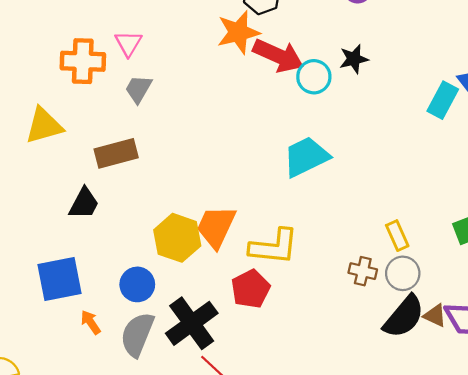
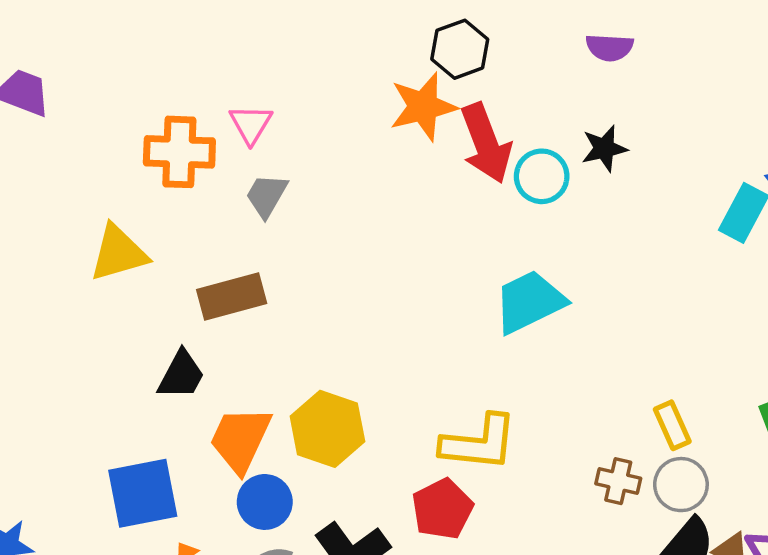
red arrow: (278, 56) -> (486, 143), turned 45
orange trapezoid: (216, 227) -> (240, 439), moved

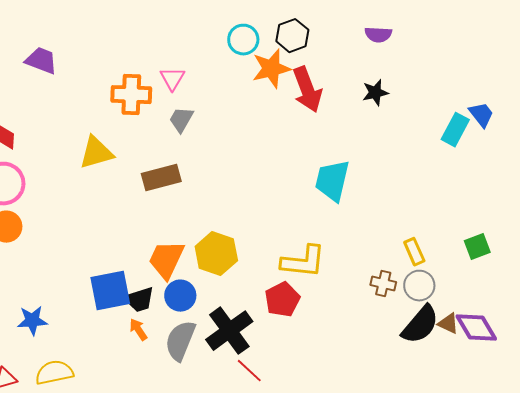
cyan circle: (542, 176) -> (243, 40), moved
cyan trapezoid: (529, 302) -> (332, 181), turned -51
black trapezoid: (181, 375) -> (139, 300), moved, turned 44

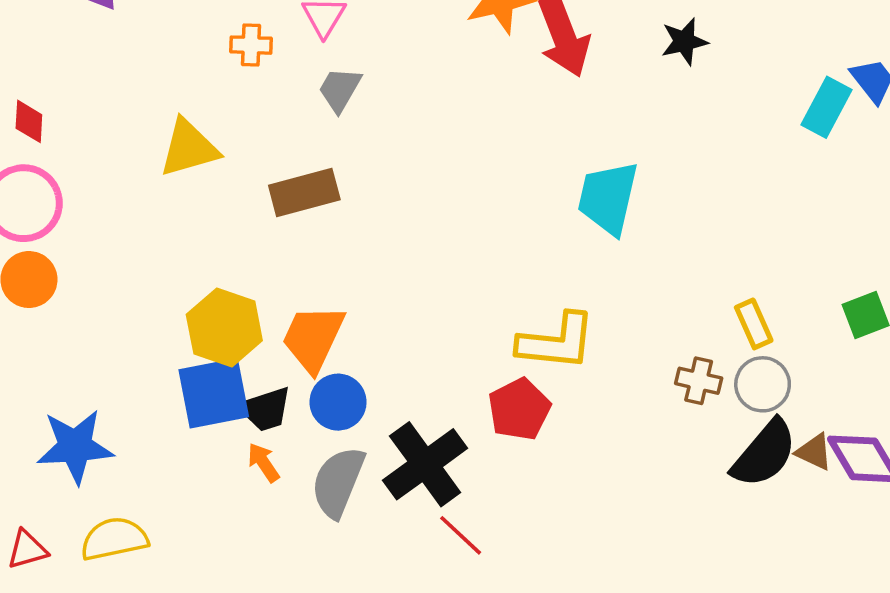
orange cross: (131, 95) -> (251, 45), size x0.6
yellow hexagon: (216, 254) -> (224, 327), moved
blue star: (32, 321) -> (75, 447), size x1.4

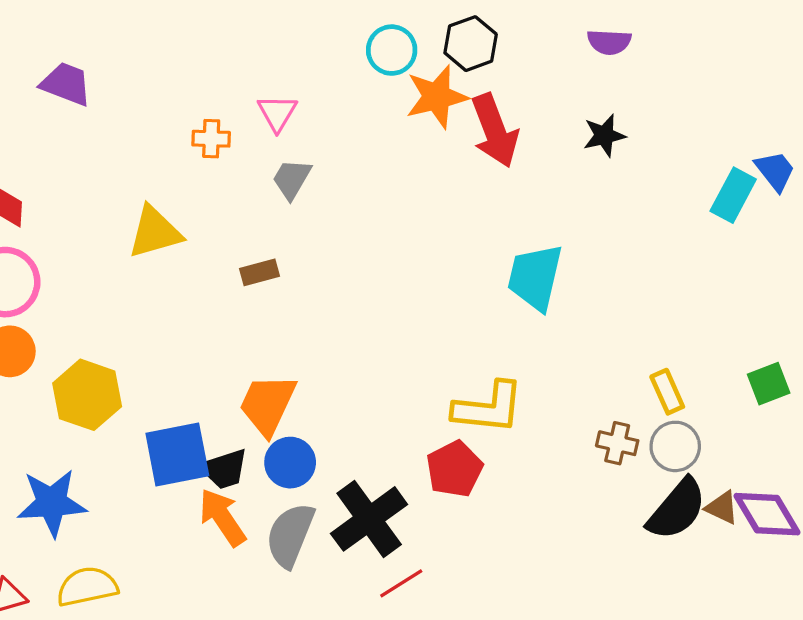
brown rectangle: (304, 192) -> (259, 272), size x0.6
yellow hexagon: (224, 327) -> (87, 395), moved
orange arrow: (263, 462) -> (222, 517), size x1.6
red line: (461, 535) -> (401, 583), turned -75

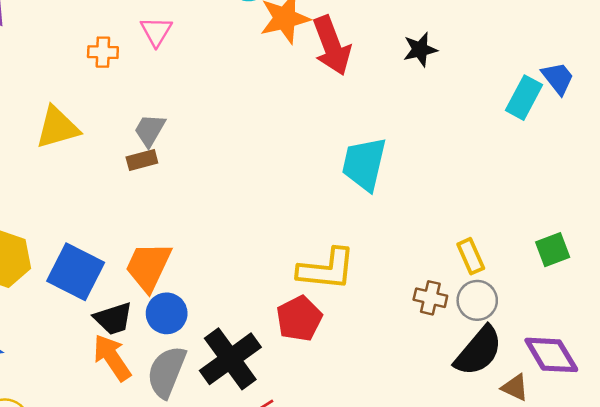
gray trapezoid: (292, 179) -> (150, 130), moved
blue square: (177, 454) -> (76, 272), moved, turned 38
brown triangle: (722, 508) -> (515, 387), moved

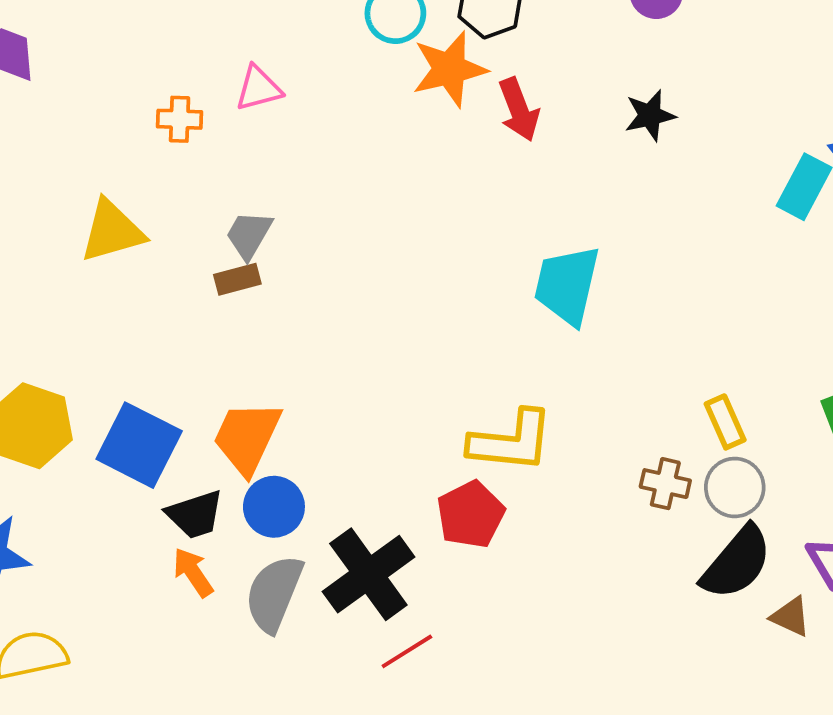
pink triangle: (156, 31) -> (259, 88), turned 44
red arrow: (332, 46) -> (519, 110), size x0.7
orange arrow: (112, 358) -> (193, 572), size x0.7

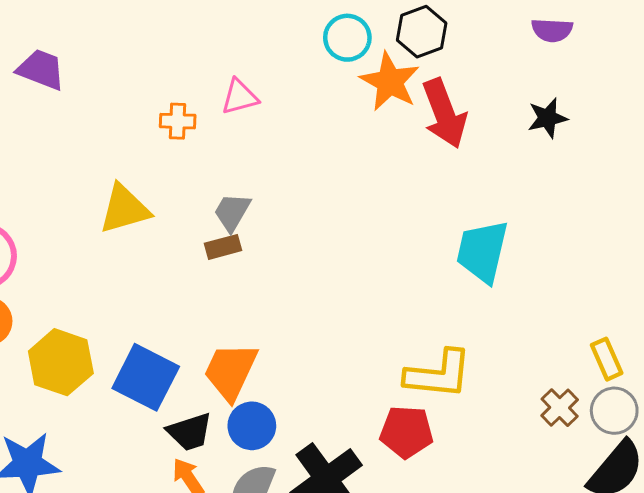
orange star: (449, 69) -> (390, 82), turned -30
red arrow: (519, 110) -> (444, 113), size x1.4
brown cross: (665, 484) -> (560, 408), turned 33
red pentagon: (471, 514) -> (406, 432), turned 30

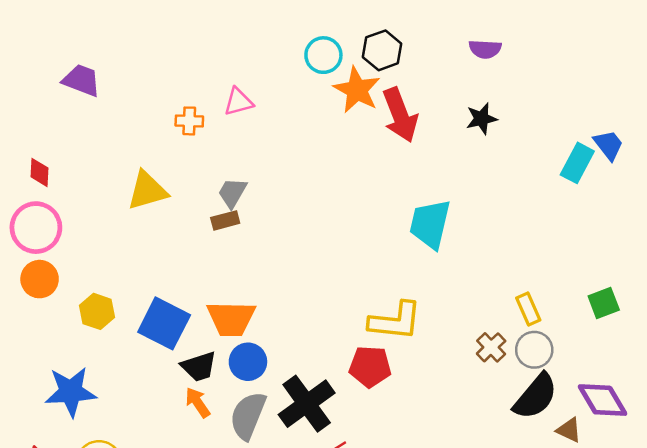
yellow hexagon: (61, 362) -> (97, 311), size x0.7
orange trapezoid: (231, 371) -> (231, 319), turned -114

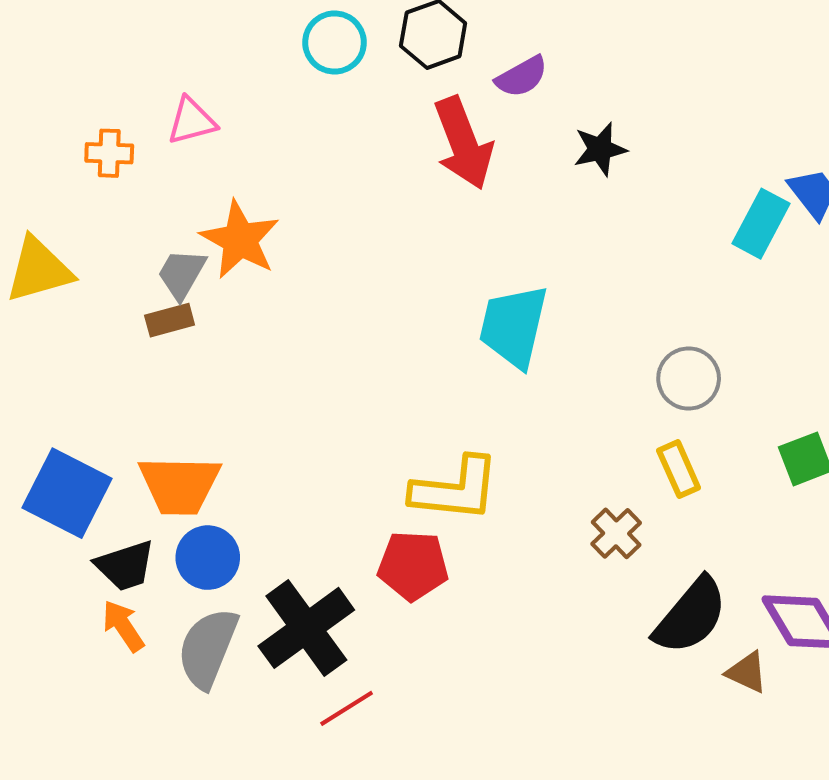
purple semicircle: (485, 49) -> (522, 77), moved, turned -32
orange star: (357, 90) -> (240, 240), moved
gray circle: (534, 350) -> (689, 378), moved

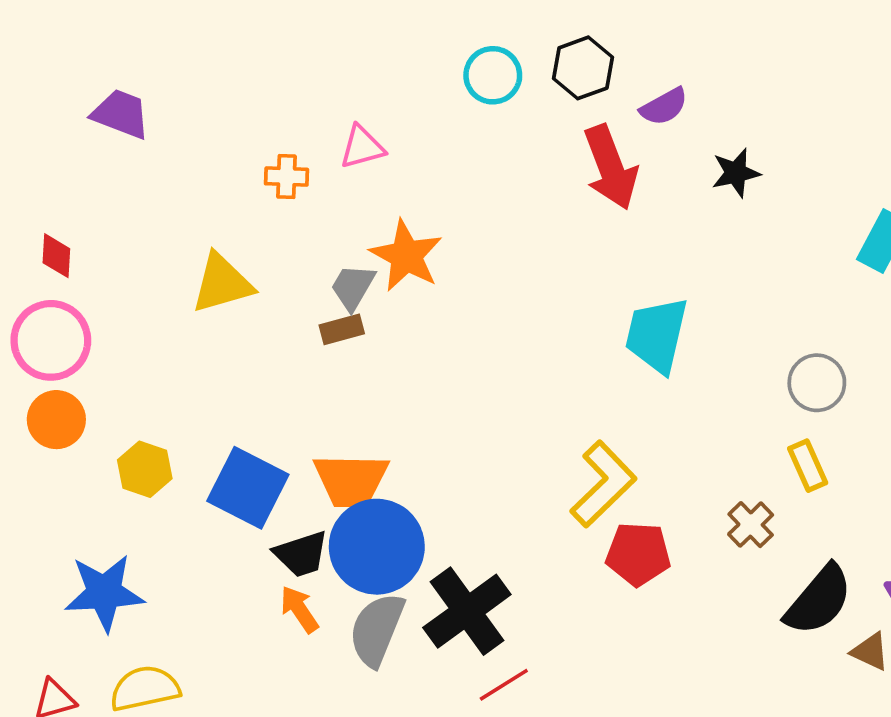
yellow L-shape: (455, 489) -> (603, 484), turned -50
blue circle: (208, 558) -> (377, 547), size x1.6
red pentagon: (413, 566) -> (638, 554), moved

